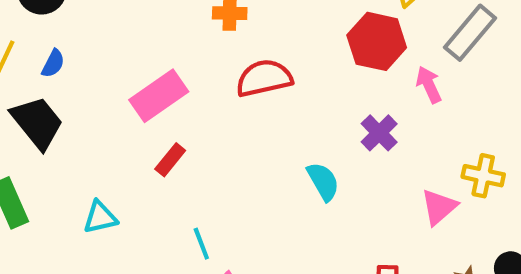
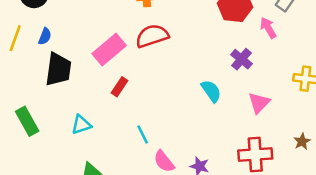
red semicircle: (264, 78) -> (152, 36), moved
black trapezoid: (37, 123) -> (58, 69), moved, turned 52
pink triangle: (439, 207) -> (259, 103), moved

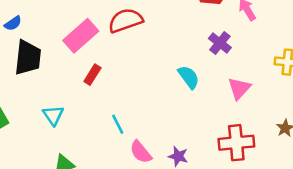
blue semicircle: (45, 36) -> (13, 23), turned 35
cyan triangle: (81, 125) -> (53, 115), turned -45

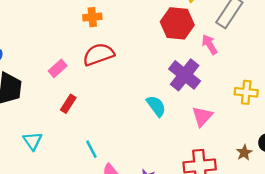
pink rectangle: (81, 36) -> (58, 68), size x0.6
purple cross: (220, 43) -> (185, 75), size x1.5

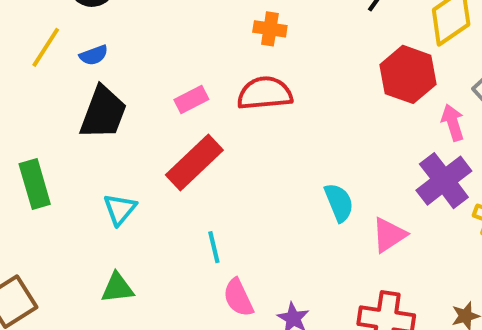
purple cross: (185, 75) -> (444, 181), moved
red rectangle: (68, 104) -> (194, 163), size x1.8
pink triangle: (202, 116) -> (389, 235), moved

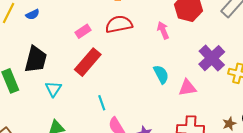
black trapezoid: (103, 113) -> (36, 59), moved
pink arrow: (453, 123) -> (163, 30), moved
pink triangle: (389, 235) -> (187, 88), turned 30

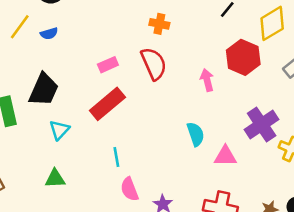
red semicircle: (119, 24) -> (154, 64), turned 68

